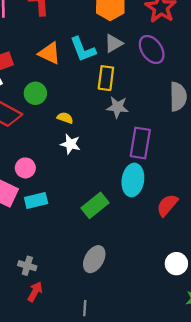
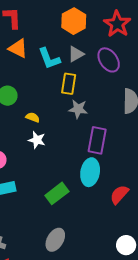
orange triangle: (49, 53) -> (18, 48), moved

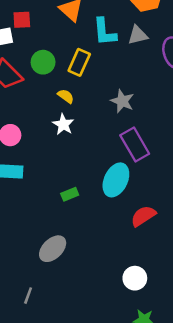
yellow rectangle: (69, 84) -> (79, 62), moved
purple rectangle: (97, 140) -> (135, 145), turned -56
green rectangle: (57, 193) -> (70, 194), size x0.6

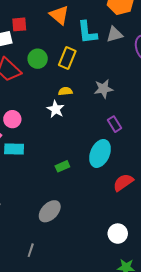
yellow semicircle: (66, 96) -> (65, 91), moved, turned -40
gray star: (122, 101) -> (103, 89), turned -30
purple rectangle: (135, 145) -> (115, 124), size x0.6

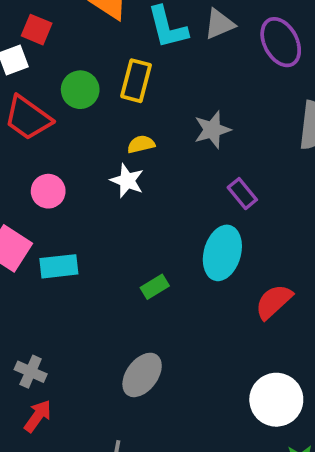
red square: (19, 24) -> (37, 30), turned 35
pink circle: (12, 119) -> (48, 191), moved
white circle: (118, 234) -> (276, 400), size x1.4

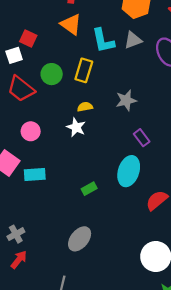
gray cross: (31, 372) -> (16, 234), turned 35

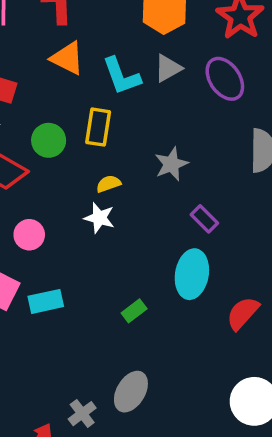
gray cross: (16, 234) -> (82, 414), moved

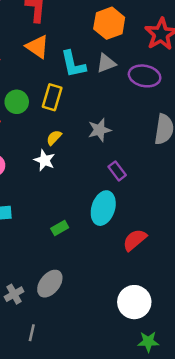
purple ellipse: (225, 79) -> (145, 76), turned -52
yellow semicircle: (109, 184) -> (54, 138), turned -35

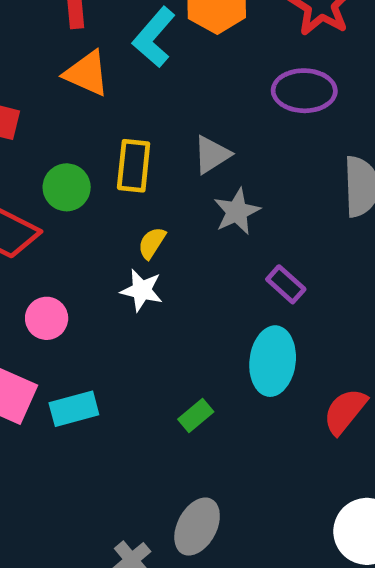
gray triangle: (106, 63) -> (212, 155), moved
cyan L-shape: (73, 64) -> (154, 37), moved, turned 64

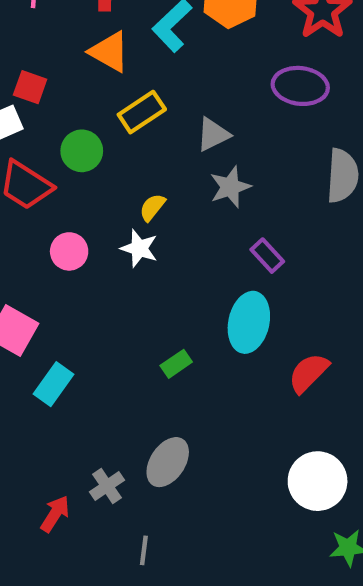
yellow rectangle: (134, 166) -> (142, 112), moved, turned 45
pink circle: (47, 318) -> (69, 251), moved
cyan rectangle: (74, 409) -> (54, 384), moved, turned -45

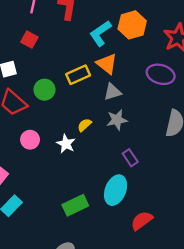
orange triangle: (109, 52) -> (107, 64), moved
red square: (30, 87) -> (29, 40), moved
yellow semicircle: (152, 207) -> (84, 125), moved
green rectangle: (176, 364) -> (75, 205), size x1.6

